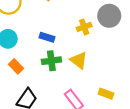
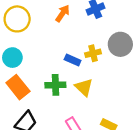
blue rectangle: (47, 37) -> (73, 60), moved
orange rectangle: (16, 66) -> (18, 87), size x1.5

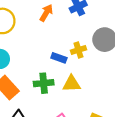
yellow triangle: (84, 87) -> (72, 84), turned -42

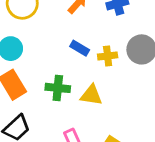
blue rectangle: (59, 58) -> (80, 48), moved

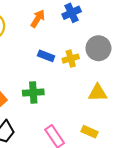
yellow triangle: (91, 95) -> (98, 93), moved

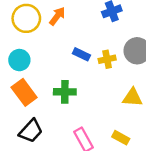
orange arrow: (38, 19) -> (57, 16), moved

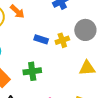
orange arrow: (57, 16) -> (17, 12), turned 105

